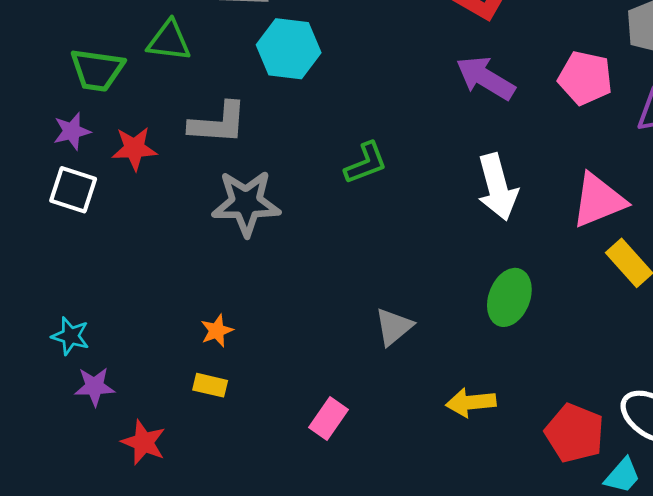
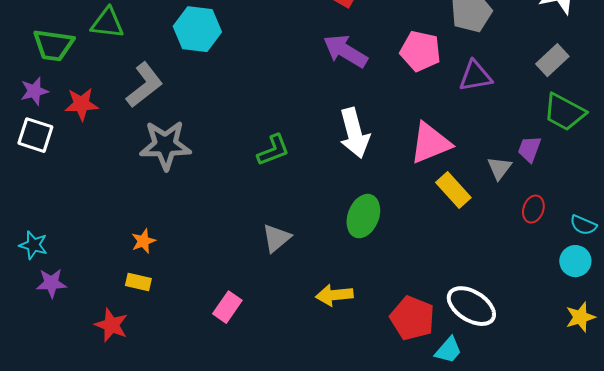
gray L-shape: (218, 123) -> (144, 85), turned -42
green L-shape: (366, 163) -> (273, 150), moved
red star: (144, 442) -> (111, 325), moved

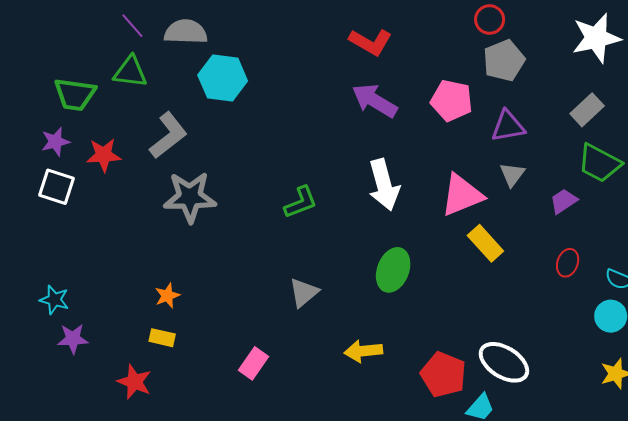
purple trapezoid: (529, 149) -> (563, 201), turned 36
gray triangle: (499, 168) -> (512, 174), moved

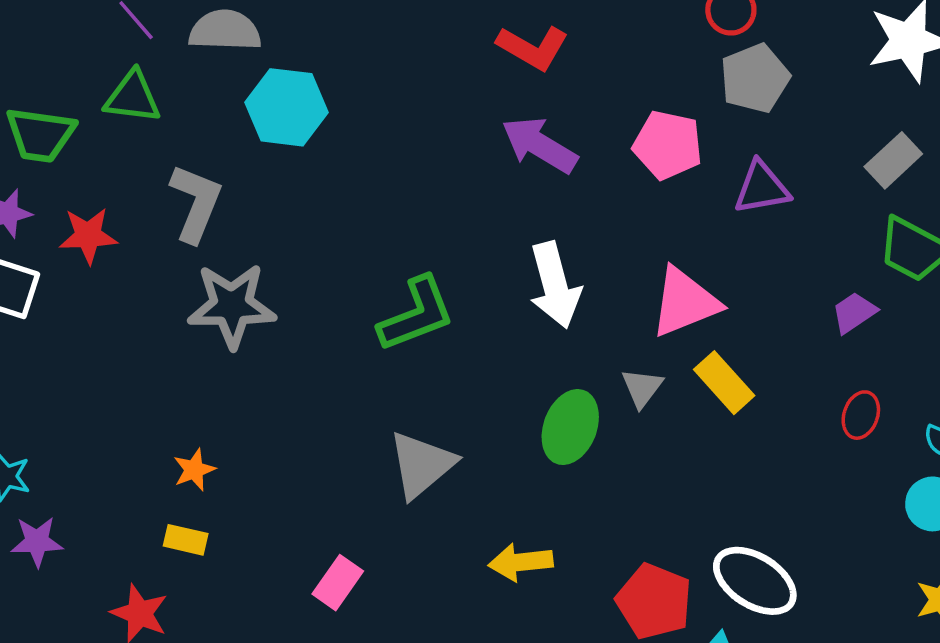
gray L-shape: (168, 135) -> (196, 203), turned -30
gray triangle: (512, 174) -> (642, 388), moved
green L-shape: (301, 202) -> (416, 314), size x1.4
gray triangle: (304, 293) -> (422, 465), size x1.4

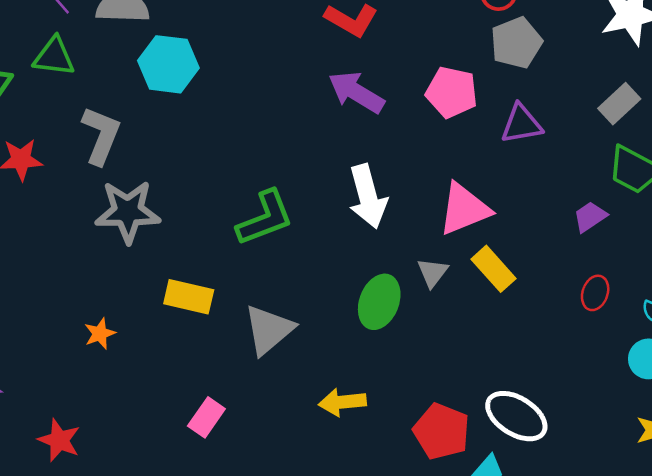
yellow rectangle: (186, 540) -> (189, 297), moved, size x1.5

